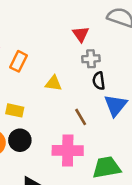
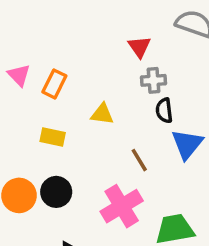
yellow rectangle: (15, 110) -> (53, 137), moved
pink cross: (68, 151) -> (122, 206), turned -32

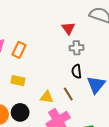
black semicircle: (164, 110) -> (77, 71), moved
yellow triangle: (102, 114) -> (47, 97), moved

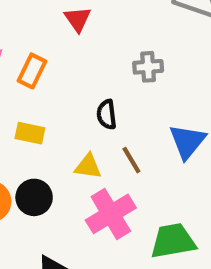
red triangle: (68, 28) -> (78, 19), moved
black semicircle: (77, 71) -> (107, 114), moved

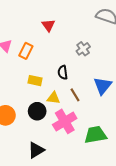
gray cross: (148, 67) -> (83, 49), turned -32
yellow rectangle: (30, 133) -> (35, 81), moved
black circle: (34, 197) -> (37, 111), moved

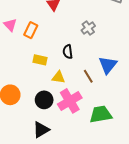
brown line: (75, 95) -> (88, 76), moved
black circle: (37, 111) -> (44, 100), moved

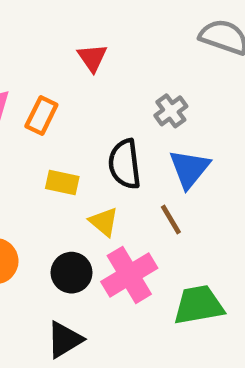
black semicircle: (68, 52) -> (125, 164), size x1.5
blue triangle: (108, 65) -> (189, 169), moved
yellow triangle: (58, 77) -> (104, 222), turned 32

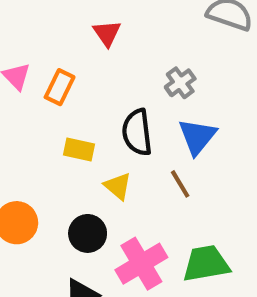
pink cross: (129, 275) -> (141, 264), moved

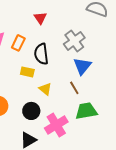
gray cross: (180, 83) -> (74, 41), size x1.5
black semicircle: (137, 132) -> (41, 54), moved
green trapezoid: (206, 264) -> (86, 111), moved

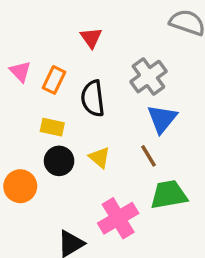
yellow rectangle: (27, 72) -> (52, 127), moved
black circle: (31, 111) -> (59, 161), moved

